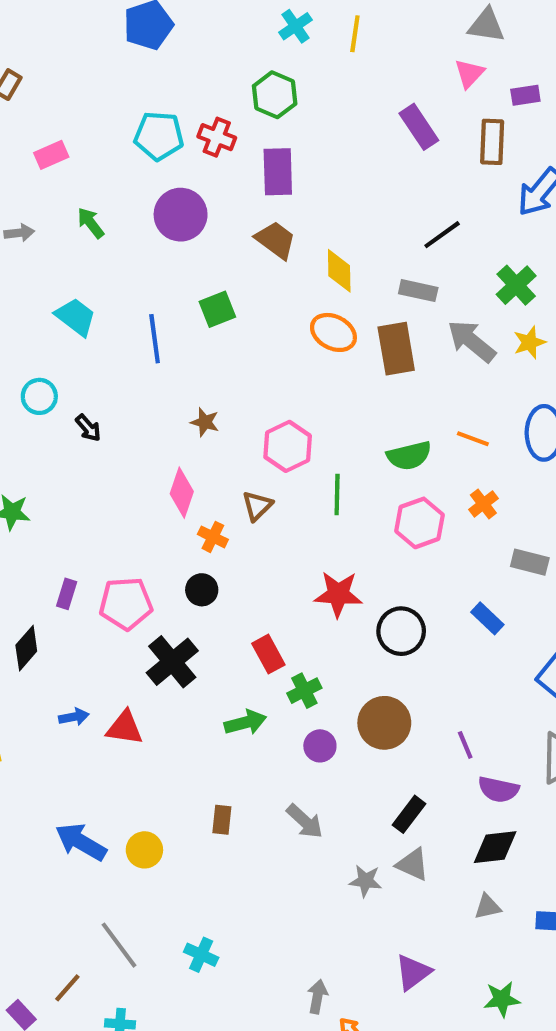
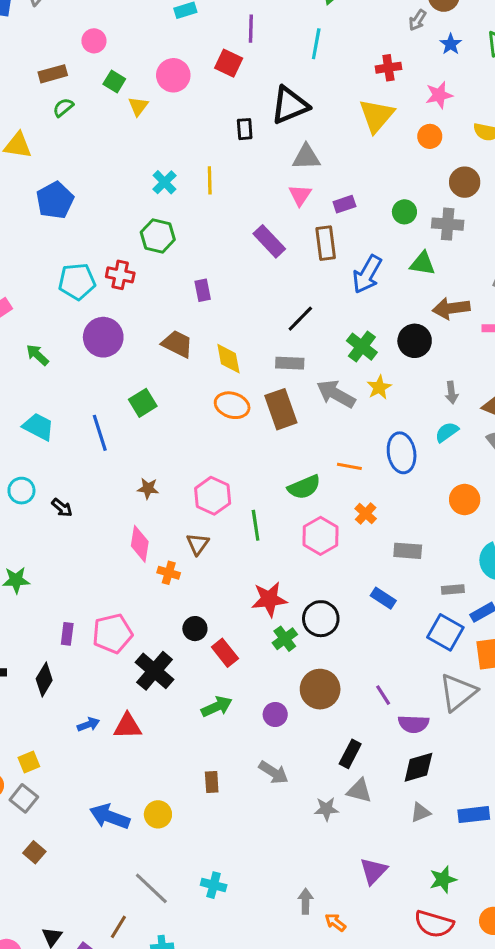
purple rectangle: (278, 172) -> (203, 290), moved, size x0.6
black circle: (202, 590) -> (195, 629), moved
green cross: (304, 691) -> (285, 639), moved

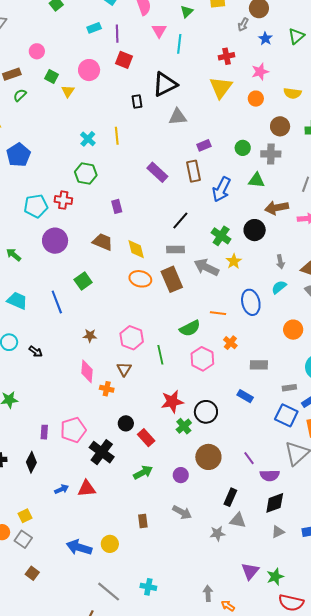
purple line: (251, 29) -> (117, 34), moved
pink triangle: (300, 195) -> (159, 31), moved
green star: (443, 879) -> (275, 577), moved

